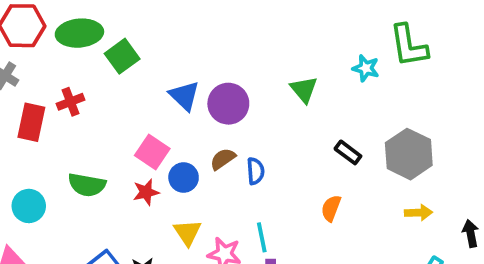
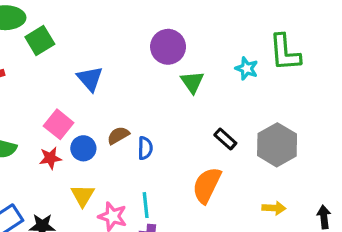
purple circle: (228, 104) -> (168, 47), moved
orange semicircle: (331, 208) -> (207, 185), size x1.6
yellow arrow: (419, 213) -> (274, 208), moved

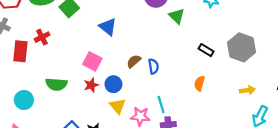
blue circle: (83, 148) -> (113, 84), moved
orange semicircle: (207, 185) -> (200, 83), size x0.6

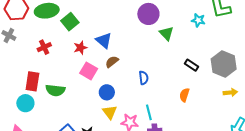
red rectangle: (20, 51) -> (32, 81), moved
brown semicircle: (134, 61) -> (112, 62), moved
red star: (91, 85) -> (80, 48), moved
yellow arrow: (247, 90) -> (230, 92), moved

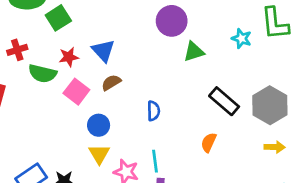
green triangle: (166, 33) -> (194, 52), turned 49
black rectangle: (192, 65) -> (224, 101), size x1.5
green semicircle: (55, 90) -> (42, 73), moved

